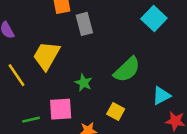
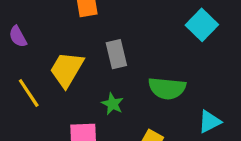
gray rectangle: (84, 24) -> (116, 54), moved
green semicircle: (127, 70) -> (167, 88), turned 48

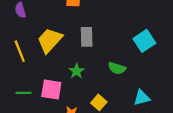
cyan square: (202, 25) -> (144, 41), moved
green semicircle: (167, 88) -> (117, 68), size x0.7

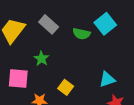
gray rectangle: (87, 37) -> (49, 24), turned -42
green semicircle: (117, 68) -> (81, 34), moved

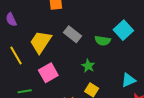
green star: (41, 59) -> (88, 66), moved
pink square: (18, 79) -> (48, 73), moved, turned -30

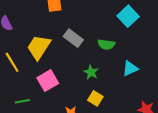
cyan square: (123, 30) -> (128, 16), moved
cyan triangle: (128, 80) -> (130, 69), moved

